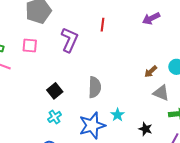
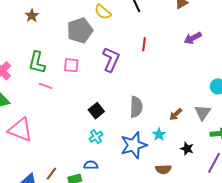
brown arrow: (151, 71) -> (176, 114), moved
gray triangle: (161, 93) -> (203, 113), turned 42

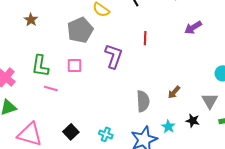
black square: (96, 111) -> (71, 132), moved
brown arrow: (176, 114) -> (174, 92), moved
cyan cross: (96, 137) -> (106, 134), turned -32
black star: (187, 149) -> (193, 121), moved

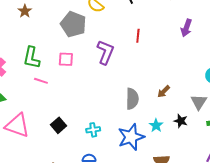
purple arrow: (193, 27) -> (186, 28), turned -42
gray pentagon: (80, 30) -> (73, 24), turned -30
cyan cross: (106, 134) -> (93, 130), turned -32

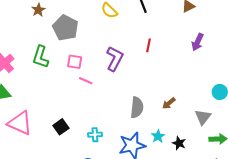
gray pentagon: (73, 24) -> (65, 28), moved
pink line: (41, 81) -> (86, 81), moved
black star: (181, 121) -> (179, 143), moved

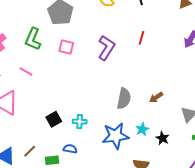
pink line: (86, 81) -> (26, 72), moved
black square: (61, 127) -> (54, 119), moved

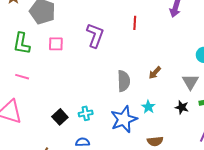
red line: (141, 38) -> (135, 23), moved
black star: (162, 138) -> (182, 107), moved

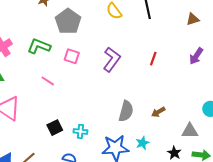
green L-shape: (22, 43) -> (39, 46), turned 85
pink line: (22, 77) -> (48, 81), moved
gray triangle: (190, 82) -> (190, 131), turned 42

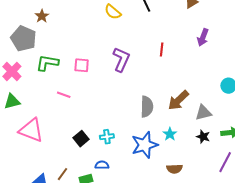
gray pentagon: (68, 21) -> (23, 39), moved
brown arrow: (158, 112) -> (178, 100), size x1.6
gray triangle: (190, 131) -> (203, 113), moved

